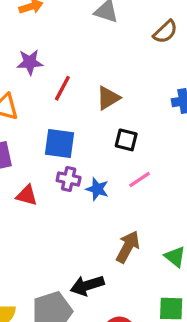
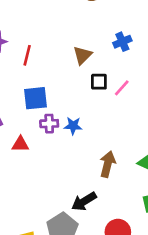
brown triangle: (108, 98) -> (82, 55), moved
black square: (126, 140) -> (99, 82), moved
pink line: (140, 180) -> (122, 88), moved

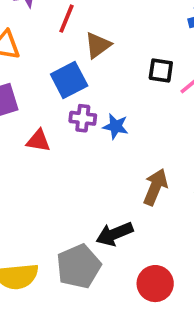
brown triangle: (82, 55) -> (98, 45), moved
blue square: (35, 98) -> (69, 80), turned -30

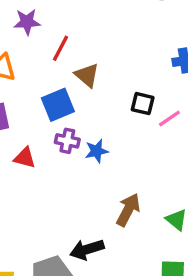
brown triangle: (98, 45) -> (87, 75), turned -48
blue star: (116, 126) -> (97, 151), turned -30

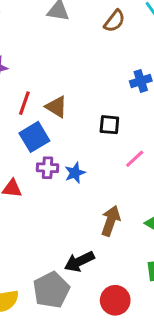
red line: (60, 48) -> (24, 103), moved
pink line: (169, 118) -> (135, 159), moved

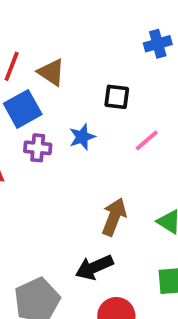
blue star: (75, 173) -> (82, 137), moved
black arrow: (79, 261) -> (94, 267), moved

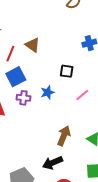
brown triangle: (51, 72) -> (33, 45), moved

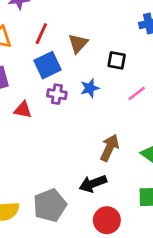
brown triangle: (33, 45) -> (78, 43), moved, turned 35

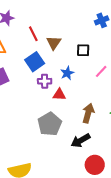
red line: (41, 34) -> (33, 34), moved, turned -42
red triangle: (23, 110) -> (59, 95), moved
gray pentagon: (50, 205) -> (50, 124), moved

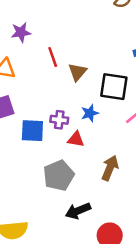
black square: (83, 50) -> (114, 87), size x1.6
blue square: (35, 62) -> (32, 131), moved, turned 30
black arrow: (81, 141) -> (78, 211), moved

